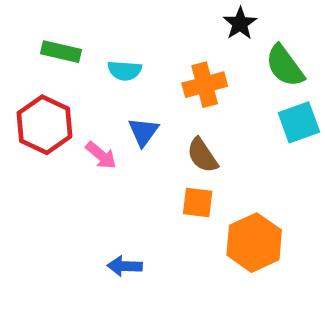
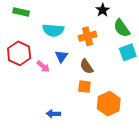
green rectangle: (61, 52) -> (21, 12), moved
cyan semicircle: (125, 71) -> (53, 30), size x1.5

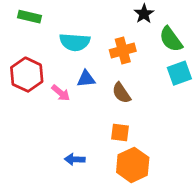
blue triangle: (61, 56) -> (86, 79), turned 48
orange square: (85, 87) -> (120, 132), moved
orange hexagon: (109, 104) -> (133, 165), moved

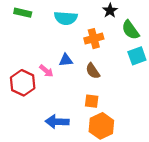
cyan semicircle: (75, 42) -> (66, 18), moved
red hexagon: (27, 75) -> (23, 83), moved
blue arrow: (75, 159) -> (57, 122), size x1.5

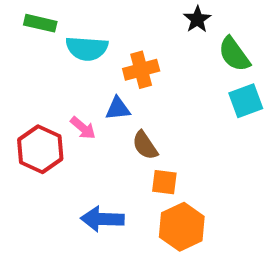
cyan semicircle: (66, 18) -> (87, 48), moved
orange cross: (94, 39) -> (141, 70), moved
brown semicircle: (93, 71) -> (145, 145), moved

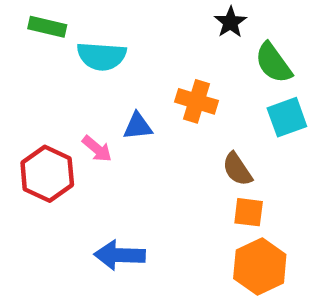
orange cross: (141, 70) -> (197, 101), moved, turned 32
brown semicircle: (145, 145) -> (237, 169), moved
orange square: (164, 182) -> (249, 212), moved
orange hexagon: (182, 227) -> (260, 266), moved

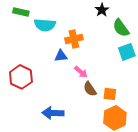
orange cross: (197, 101) -> (74, 39), moved, turned -30
pink arrow: (97, 149) -> (81, 72), moved
brown semicircle: (237, 169) -> (90, 89), moved

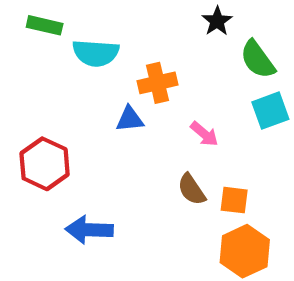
pink arrow: (81, 72) -> (204, 134), moved
blue arrow: (53, 113) -> (89, 230), moved

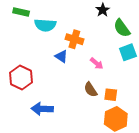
orange cross: (157, 83) -> (74, 39), turned 30
blue triangle: (130, 119) -> (61, 56), turned 40

